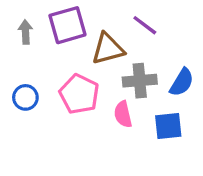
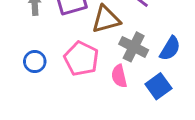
gray cross: (140, 81) -> (134, 47), turned 32
blue square: (168, 126) -> (158, 86), turned -30

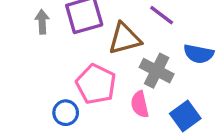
blue semicircle: (170, 48) -> (199, 54), moved, turned 70
blue circle: (35, 62) -> (66, 113), moved

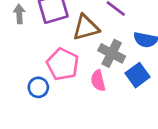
blue square: (185, 116) -> (137, 75), moved

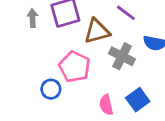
blue square: (137, 75) -> (138, 100), moved
pink semicircle: (98, 81) -> (106, 105), moved

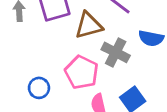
pink pentagon: (75, 67) -> (82, 72), moved

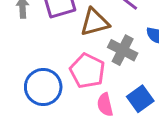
blue circle: (39, 88) -> (43, 87), size x1.6

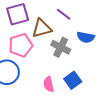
pink pentagon: (87, 71) -> (21, 45), moved, turned 30

